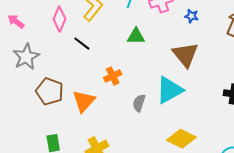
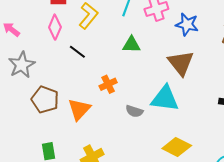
blue star: (191, 16) -> (187, 24), size x1.6
cyan triangle: (169, 90) -> (165, 98), turned 36
gray semicircle: (139, 103) -> (134, 111), turned -90

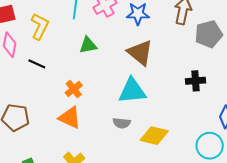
orange triangle: (79, 109) -> (70, 118), moved, turned -35
gray semicircle: (134, 111) -> (122, 123), moved

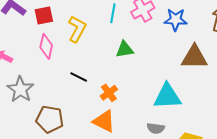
brown triangle: (140, 53) -> (194, 57), moved, turned -40
black line: (37, 64) -> (79, 77), moved

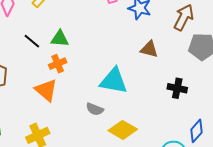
green triangle: (125, 49) -> (60, 39), moved
brown triangle: (194, 57) -> (149, 49), size x0.7

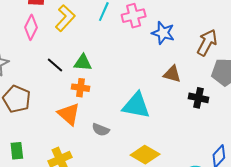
orange cross: (58, 64) -> (81, 88), turned 30
black cross: (177, 88) -> (198, 98), moved
gray semicircle: (95, 109) -> (101, 130), moved

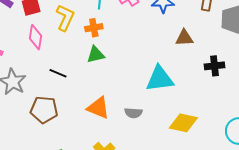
black line: (55, 65) -> (58, 73), moved
orange cross: (81, 88) -> (94, 28), moved
black cross: (198, 98) -> (215, 66), moved

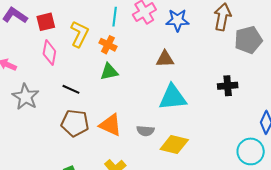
orange cross: (94, 28) -> (108, 45), turned 36
brown triangle: (184, 38) -> (165, 59), moved
brown pentagon: (44, 110) -> (75, 123), moved
yellow diamond: (183, 123) -> (174, 144), moved

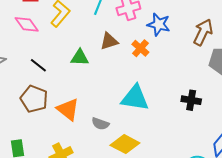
orange cross: (108, 45) -> (140, 48), moved
pink diamond: (49, 53) -> (27, 24), turned -60
brown triangle: (165, 59) -> (109, 41), moved, turned -30

